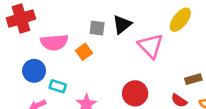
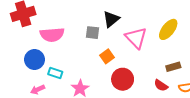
yellow ellipse: (180, 20) -> (168, 29), moved
gray square: (97, 28) -> (93, 33), moved
orange square: (84, 52) -> (107, 56), moved

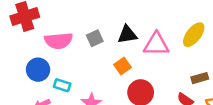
black triangle: (111, 19) -> (127, 35), moved, turned 30
gray square: (93, 33) -> (95, 38), moved, turned -32
pink triangle: (136, 38) -> (156, 44), turned -45

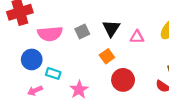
black triangle: (127, 35) -> (111, 28), turned -48
pink triangle: (156, 44) -> (137, 37), size x0.6

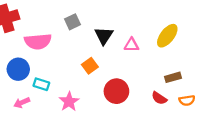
gray square: (82, 32) -> (73, 22), moved
orange square: (107, 56) -> (90, 66), moved

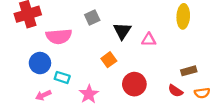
yellow ellipse: (167, 36) -> (183, 16), moved, turned -35

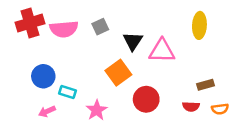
pink semicircle: (59, 36) -> (64, 29), moved
pink triangle: (149, 40) -> (162, 51), size x1.6
orange square: (109, 60) -> (118, 73), size x1.5
red semicircle: (175, 91) -> (191, 107), turned -32

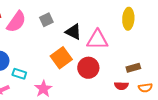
pink semicircle: (64, 29) -> (16, 22), turned -50
black triangle: (133, 41) -> (73, 32), turned -36
red circle: (146, 99) -> (88, 68), moved

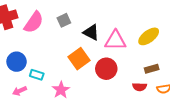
yellow ellipse: (128, 19) -> (149, 36), moved, turned 50

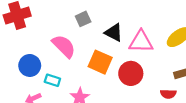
pink semicircle: (34, 22) -> (64, 46), moved, turned -80
orange square: (79, 59) -> (100, 62), turned -30

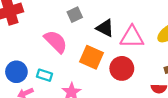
blue circle: (30, 65) -> (16, 72), moved

